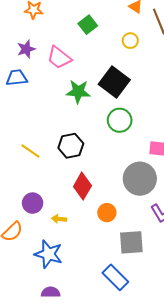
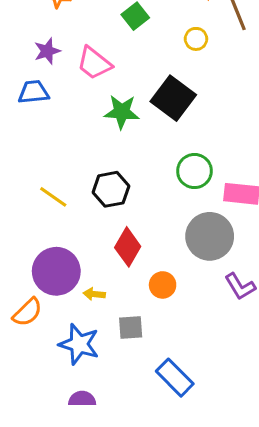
green circle: (120, 120) -> (194, 171), moved
purple circle: (33, 203) -> (56, 271), size x1.6
gray square: (131, 242) -> (131, 327), moved, size x0.7

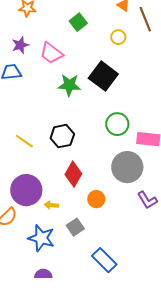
gray square: (131, 327) -> (75, 227), turned -30

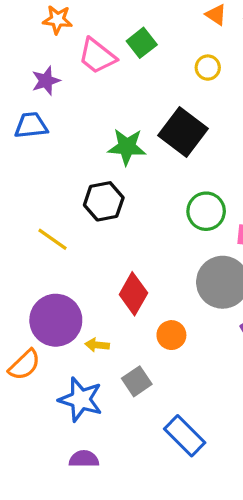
pink trapezoid: (51, 53) -> (97, 56), moved
black hexagon: (62, 136) -> (104, 201), moved

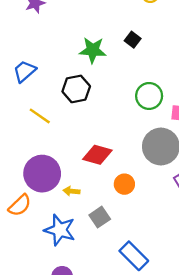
blue trapezoid: (31, 125) -> (25, 71), moved, turned -35
black square: (183, 132) -> (133, 40), size x0.5
red diamond: (133, 294) -> (97, 155), turned 76

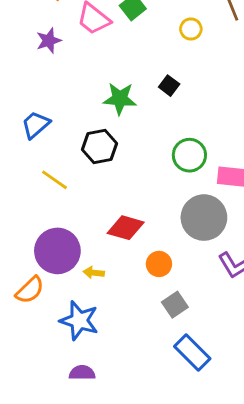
gray square: (100, 217) -> (175, 305), moved
blue rectangle: (134, 256) -> (192, 352), moved

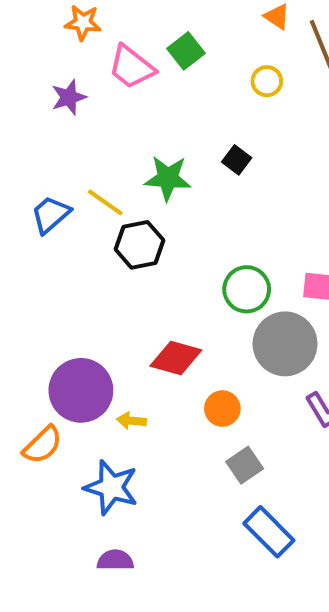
green circle: (189, 155) -> (247, 289), moved
yellow line: (55, 180) -> (105, 202), moved

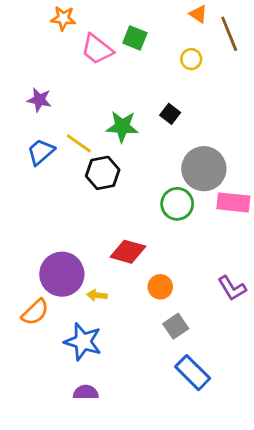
green square: (186, 51) -> (135, 38), turned -30
purple star: (69, 97) -> (39, 100), moved, turned 30
gray circle: (285, 344) -> (204, 169), moved

